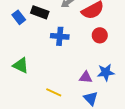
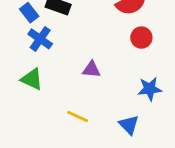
blue cross: (60, 36) -> (40, 39), moved, turned 30
purple triangle: (86, 77) -> (91, 69), moved

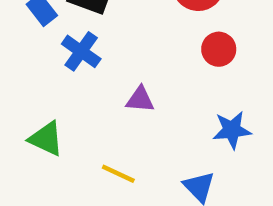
blue cross: (40, 39) -> (81, 51), moved
green triangle: (32, 79) -> (46, 139), moved

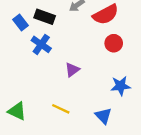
purple triangle: (140, 99) -> (72, 70), turned -42
green triangle: (46, 139) -> (17, 111), moved

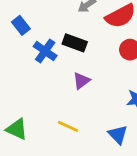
black rectangle: (45, 17) -> (75, 43), moved

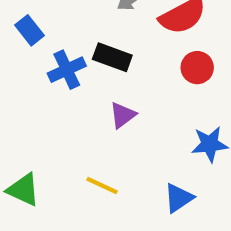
blue cross: (45, 51) -> (67, 70), turned 30
blue triangle: (118, 134) -> (179, 198), turned 40

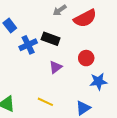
red circle: (197, 68) -> (86, 58), moved

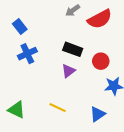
black rectangle: (51, 39) -> (73, 49), moved
blue cross: (28, 45) -> (27, 54), moved

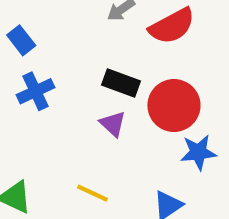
red circle: (101, 61) -> (174, 105), size x1.6
purple triangle: (68, 71) -> (113, 124), turned -40

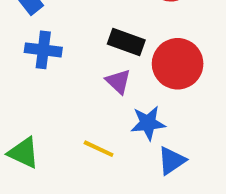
blue cross: (35, 91) -> (43, 50), turned 32
blue star: (198, 152) -> (148, 123), moved

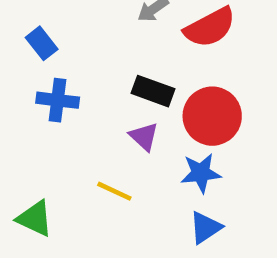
blue star: (148, 123) -> (201, 173), moved
yellow line: (99, 149) -> (114, 191), moved

